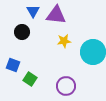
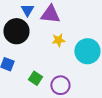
black circle: (22, 32) -> (16, 31), size x1.6
green square: (30, 79) -> (35, 78), moved

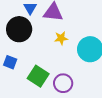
green square: (35, 78) -> (38, 76), size x1.5

